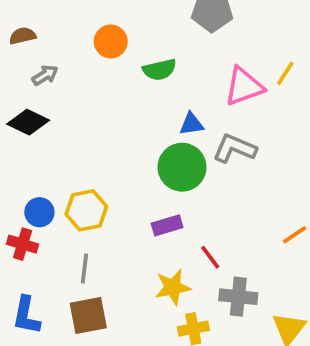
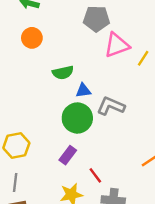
green semicircle: (160, 70) -> (63, 73), moved
pink triangle: (244, 86) -> (117, 45), moved
purple rectangle: (167, 225) -> (68, 155), turned -36

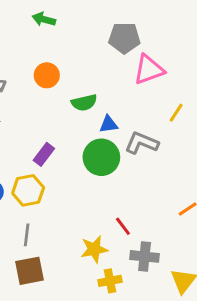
orange circle: (32, 38) -> (47, 75), moved
yellow line: (143, 58) -> (176, 113), moved
purple rectangle: (68, 155) -> (44, 154), moved

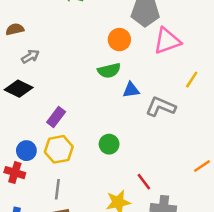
orange circle: (47, 75) -> (119, 40), moved
purple rectangle: (44, 154) -> (56, 117), moved
green circle: (101, 157) -> (109, 144), moved, size x0.6

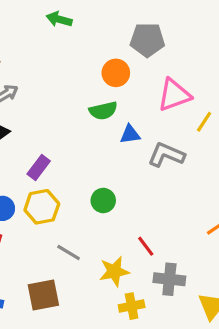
pink triangle: (167, 41) -> (174, 95), moved
gray line: (57, 189) -> (69, 253), moved, turned -66

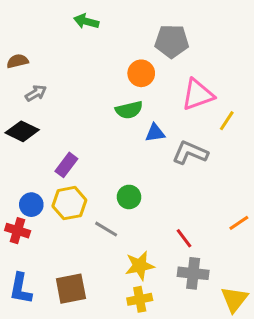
red line: (146, 246) -> (184, 238), moved
gray line: (69, 253) -> (106, 229), moved
yellow cross: (132, 306) -> (140, 299), moved

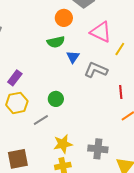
pink triangle: (198, 95) -> (101, 32), turned 45
blue triangle: (155, 133) -> (73, 57), turned -48
gray line: (106, 229) -> (41, 120), turned -63
red line: (184, 238) -> (121, 92), moved, turned 32

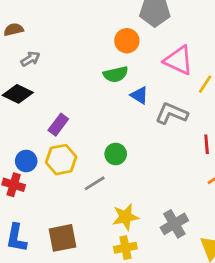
blue triangle: (73, 57) -> (139, 95), turned -32
gray cross: (98, 149) -> (174, 224), turned -36

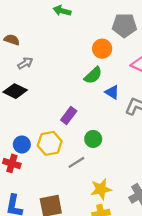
brown semicircle: (14, 30) -> (12, 40), turned 32
green semicircle: (116, 74) -> (93, 75), turned -30
purple rectangle: (58, 125) -> (69, 116), moved

